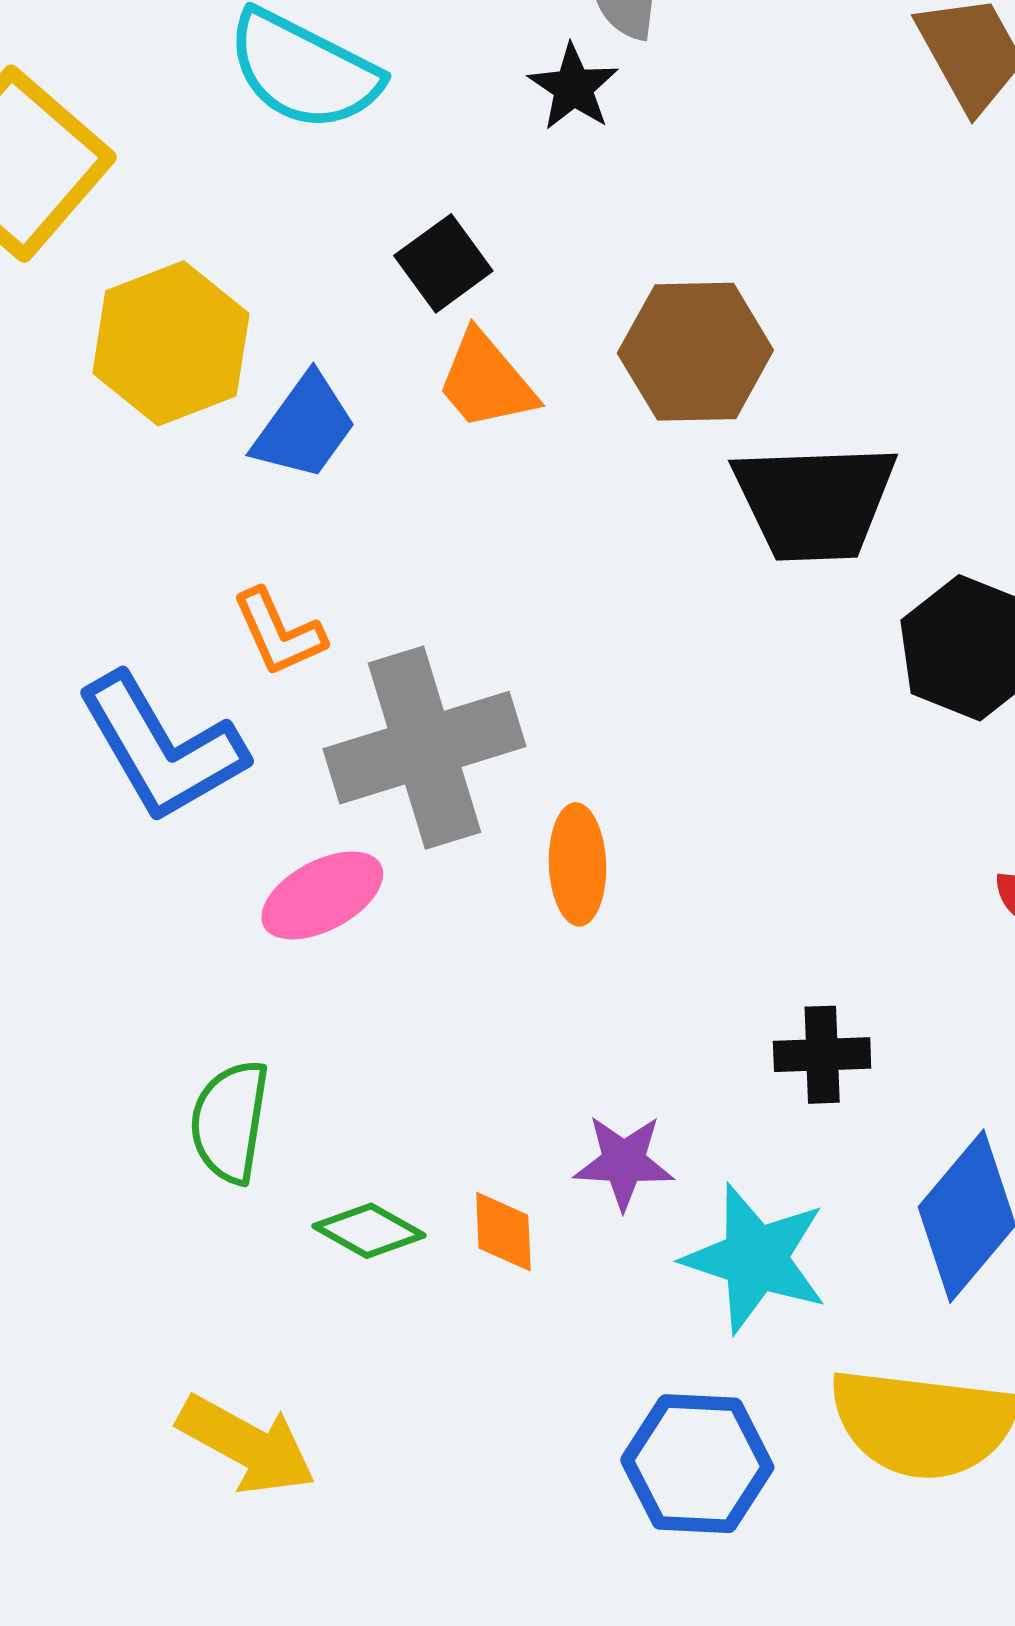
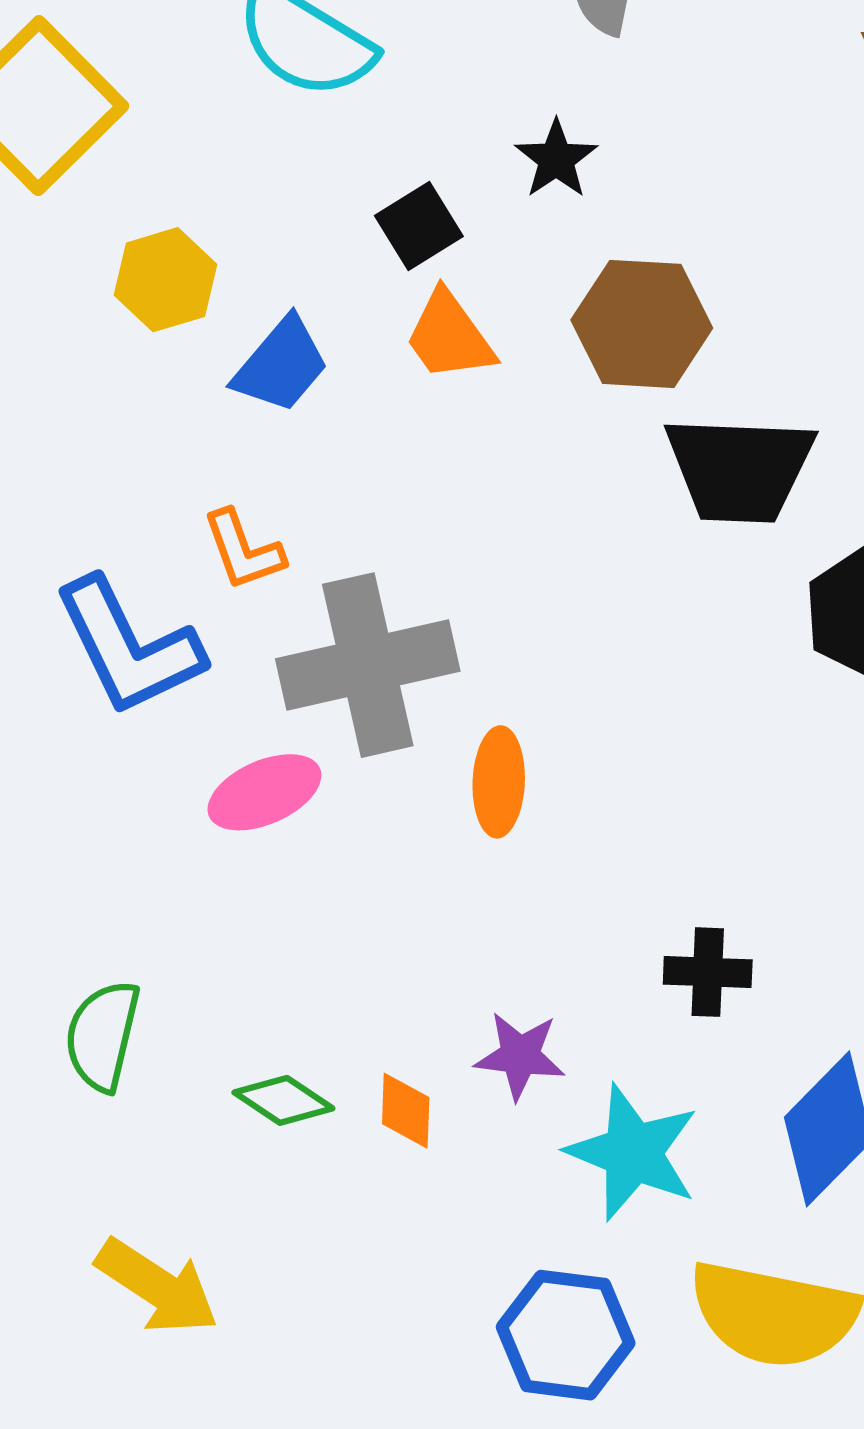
black star: (573, 87) -> (556, 159), moved
yellow hexagon: (171, 343) -> (165, 280), size x0.7
green semicircle: (230, 1122) -> (102, 1036), moved

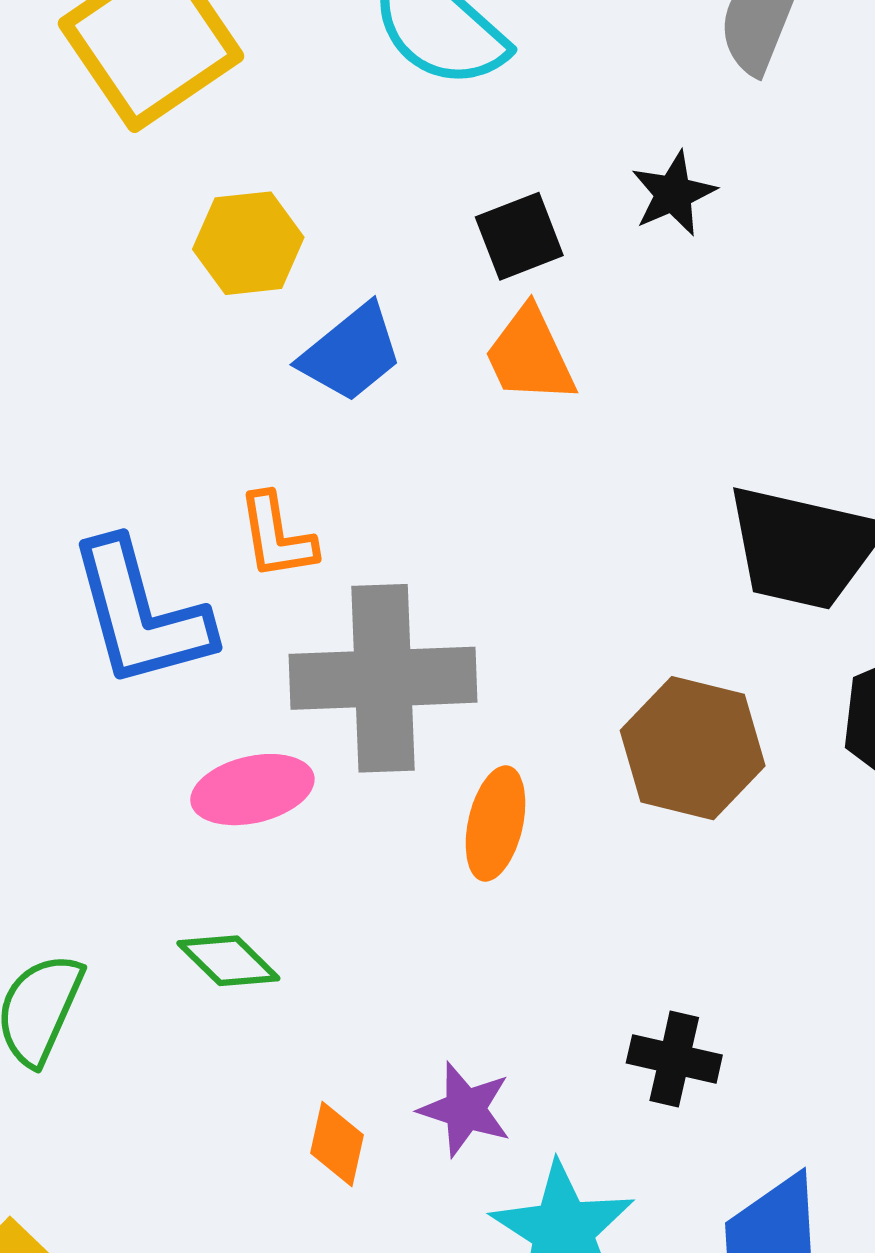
brown hexagon: (642, 324) -> (693, 748), moved
green diamond: (283, 1100) -> (228, 961), moved

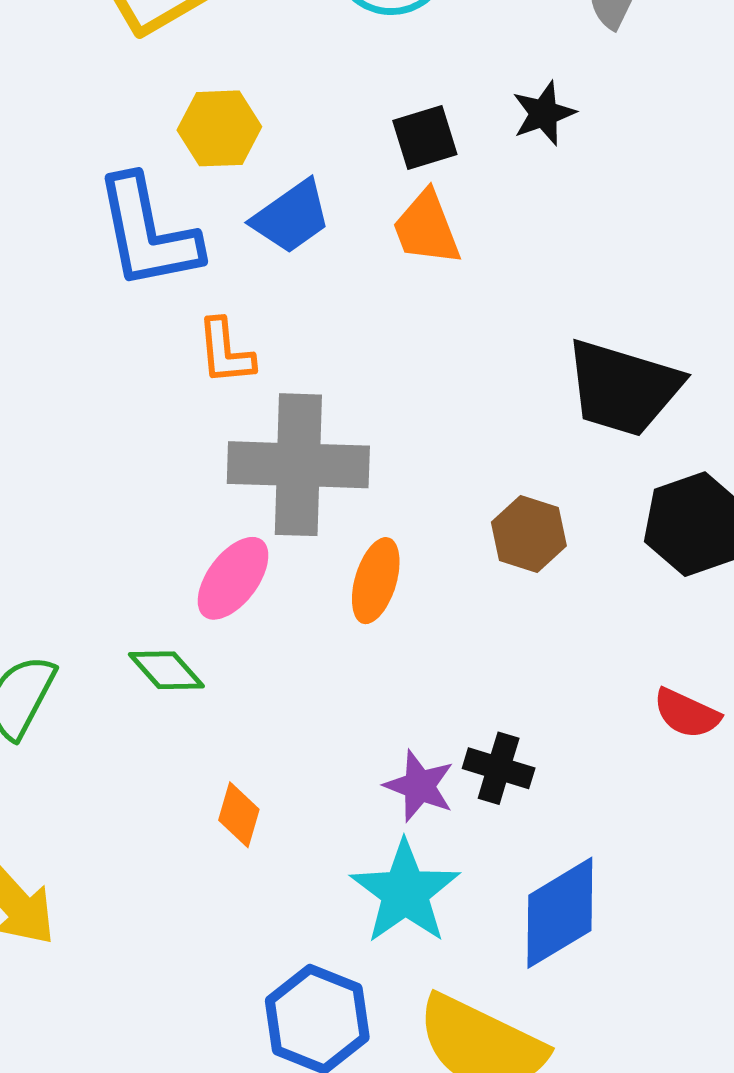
blue L-shape: (140, 614) -> (148, 233), moved
brown hexagon: (693, 748) -> (529, 534), size x0.7
pink ellipse: (252, 790) -> (233, 578), moved, turned -44
purple star: (465, 1109) -> (419, 786), moved

